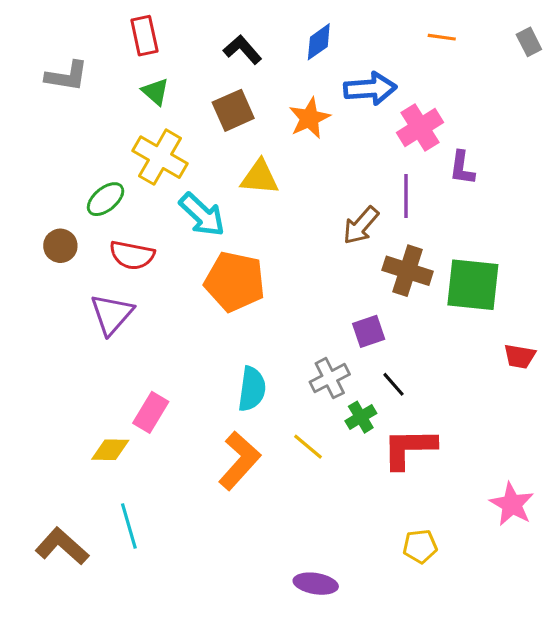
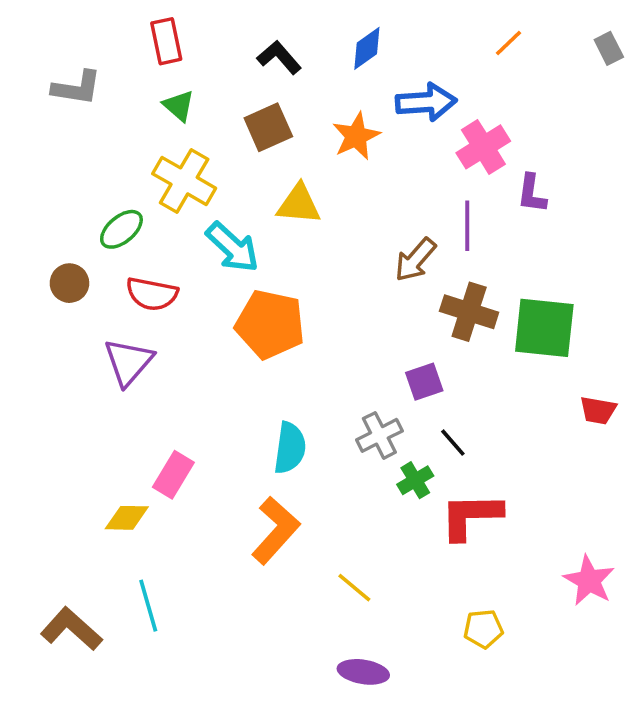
orange line: (442, 37) -> (508, 43), turned -52
yellow line: (308, 447) -> (354, 588), moved

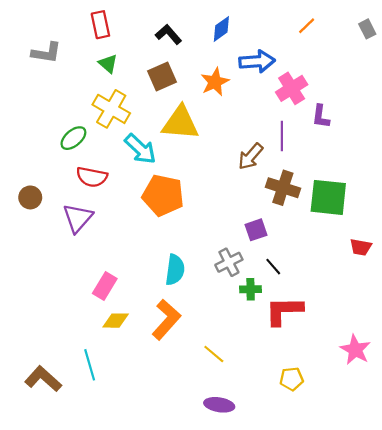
yellow triangle: (299, 204) -> (180, 123), size x1.4
brown circle: (69, 283) -> (30, 197), moved
green cross: (415, 480) -> (251, 289), turned 30
yellow diamond: (127, 518) -> (116, 321), moved

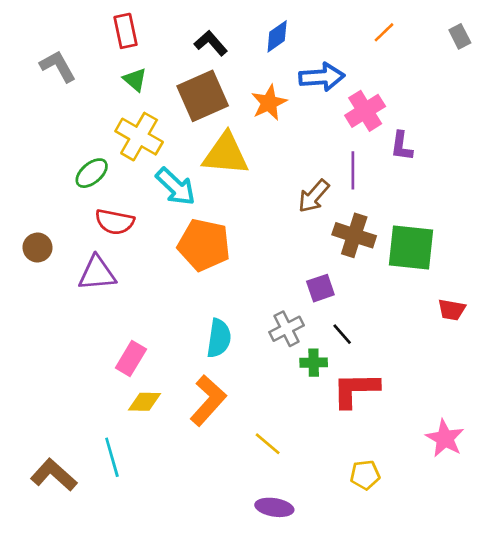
gray L-shape: (46, 53) -> (58, 66), turned -128
brown square: (162, 77) -> (203, 96), size x1.4
purple triangle: (78, 218) -> (97, 273), turned 44

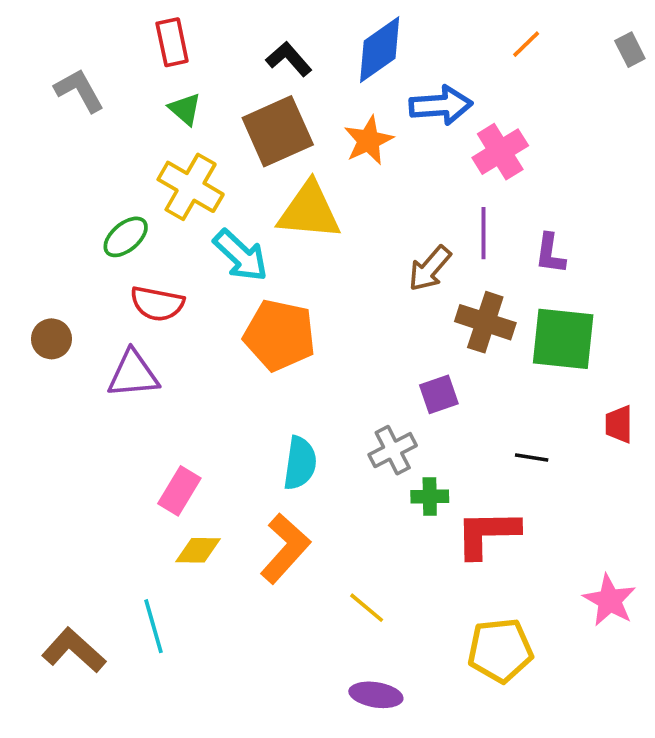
blue diamond: (277, 36) -> (380, 50), size x1.5
purple L-shape: (402, 146) -> (550, 254), moved
red trapezoid: (452, 310) -> (619, 424), turned 80
black line: (342, 334) -> (532, 458), moved, turned -40
yellow pentagon: (365, 475) -> (500, 650), size x1.6

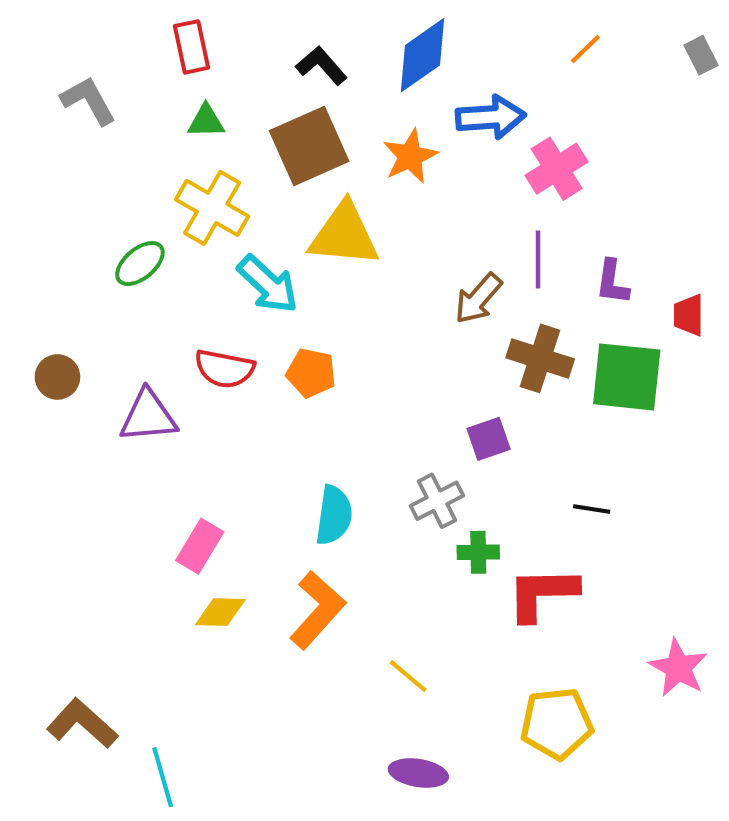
green triangle: (185, 109) -> (206, 121), turned -42
red semicircle: (157, 304) -> (225, 369), moved
orange pentagon: (280, 335) -> (311, 373), size x0.6
red trapezoid: (619, 424) -> (689, 315), moved
cyan line: (153, 626) -> (163, 777), moved

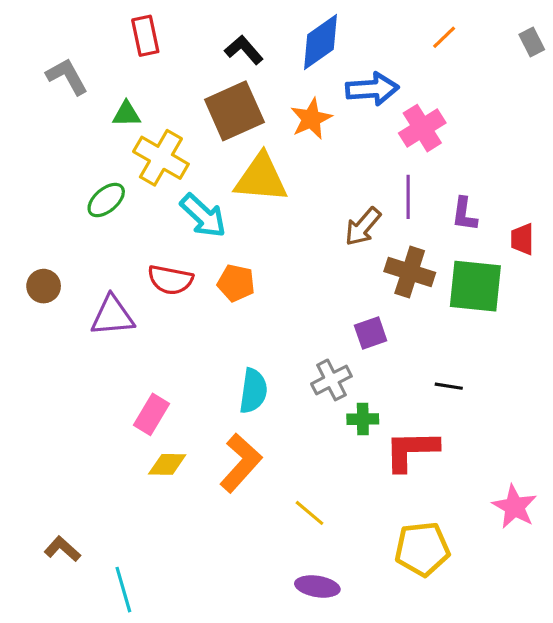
green triangle: (206, 121) -> (127, 114), moved
brown L-shape: (82, 723) -> (62, 549), size x0.7

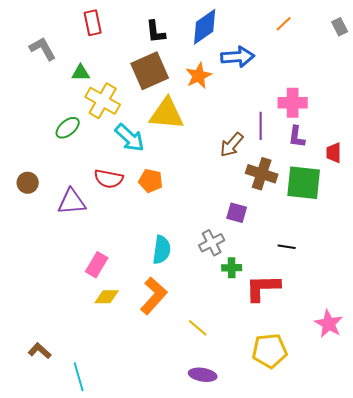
black L-shape: (244, 50) -> (156, 32), turned -145
pink cross: (422, 128) -> (293, 103), moved, turned 32
purple square: (371, 333) -> (237, 213), turned 35

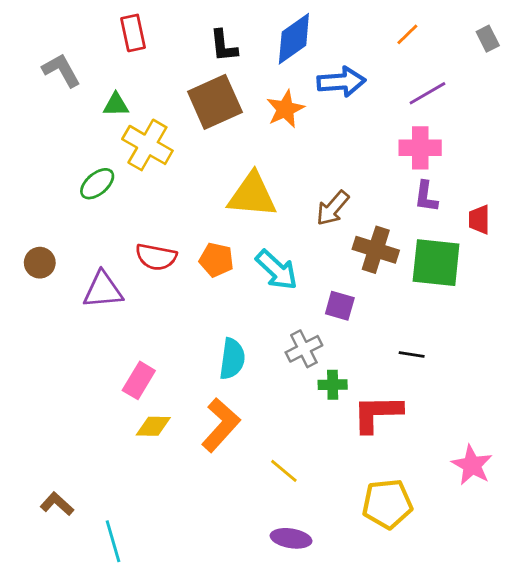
yellow triangle: (167, 114) -> (252, 195), moved
purple line: (261, 126) -> (427, 93), moved, turned 60
cyan arrow: (130, 138) -> (277, 270), moved

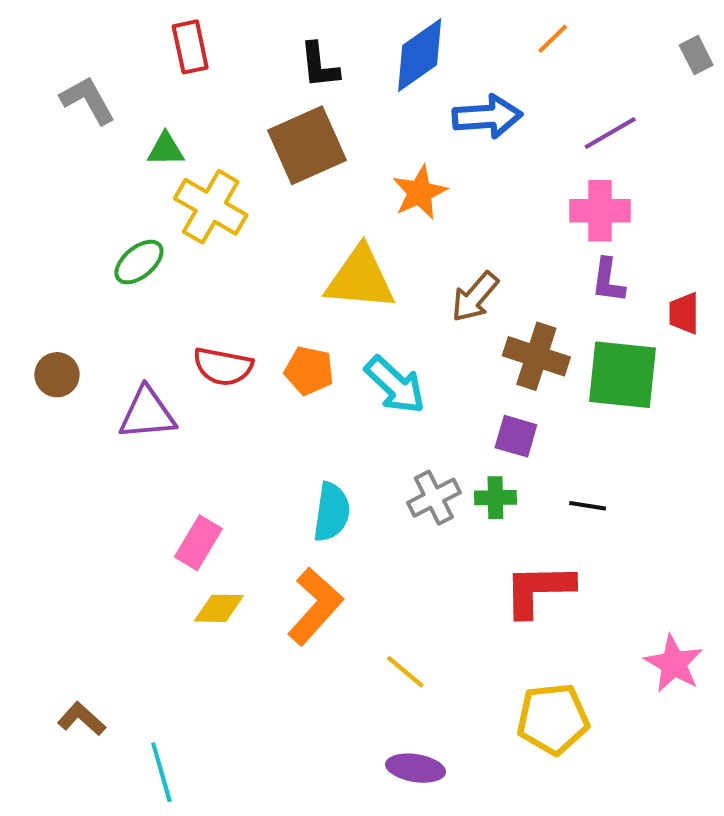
orange line: (407, 34) -> (553, 39), moved
orange star: (285, 109) -> (420, 192), moved
purple square: (340, 306) -> (516, 436), moved
green cross: (333, 385) -> (495, 498), moved

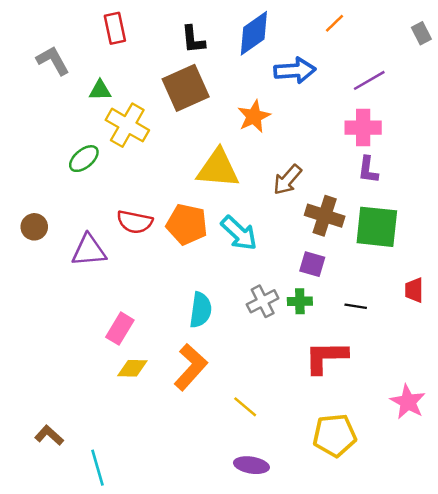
red trapezoid: (684, 313) -> (414, 290), moved
orange pentagon: (309, 371) -> (187, 224), size x1.4

